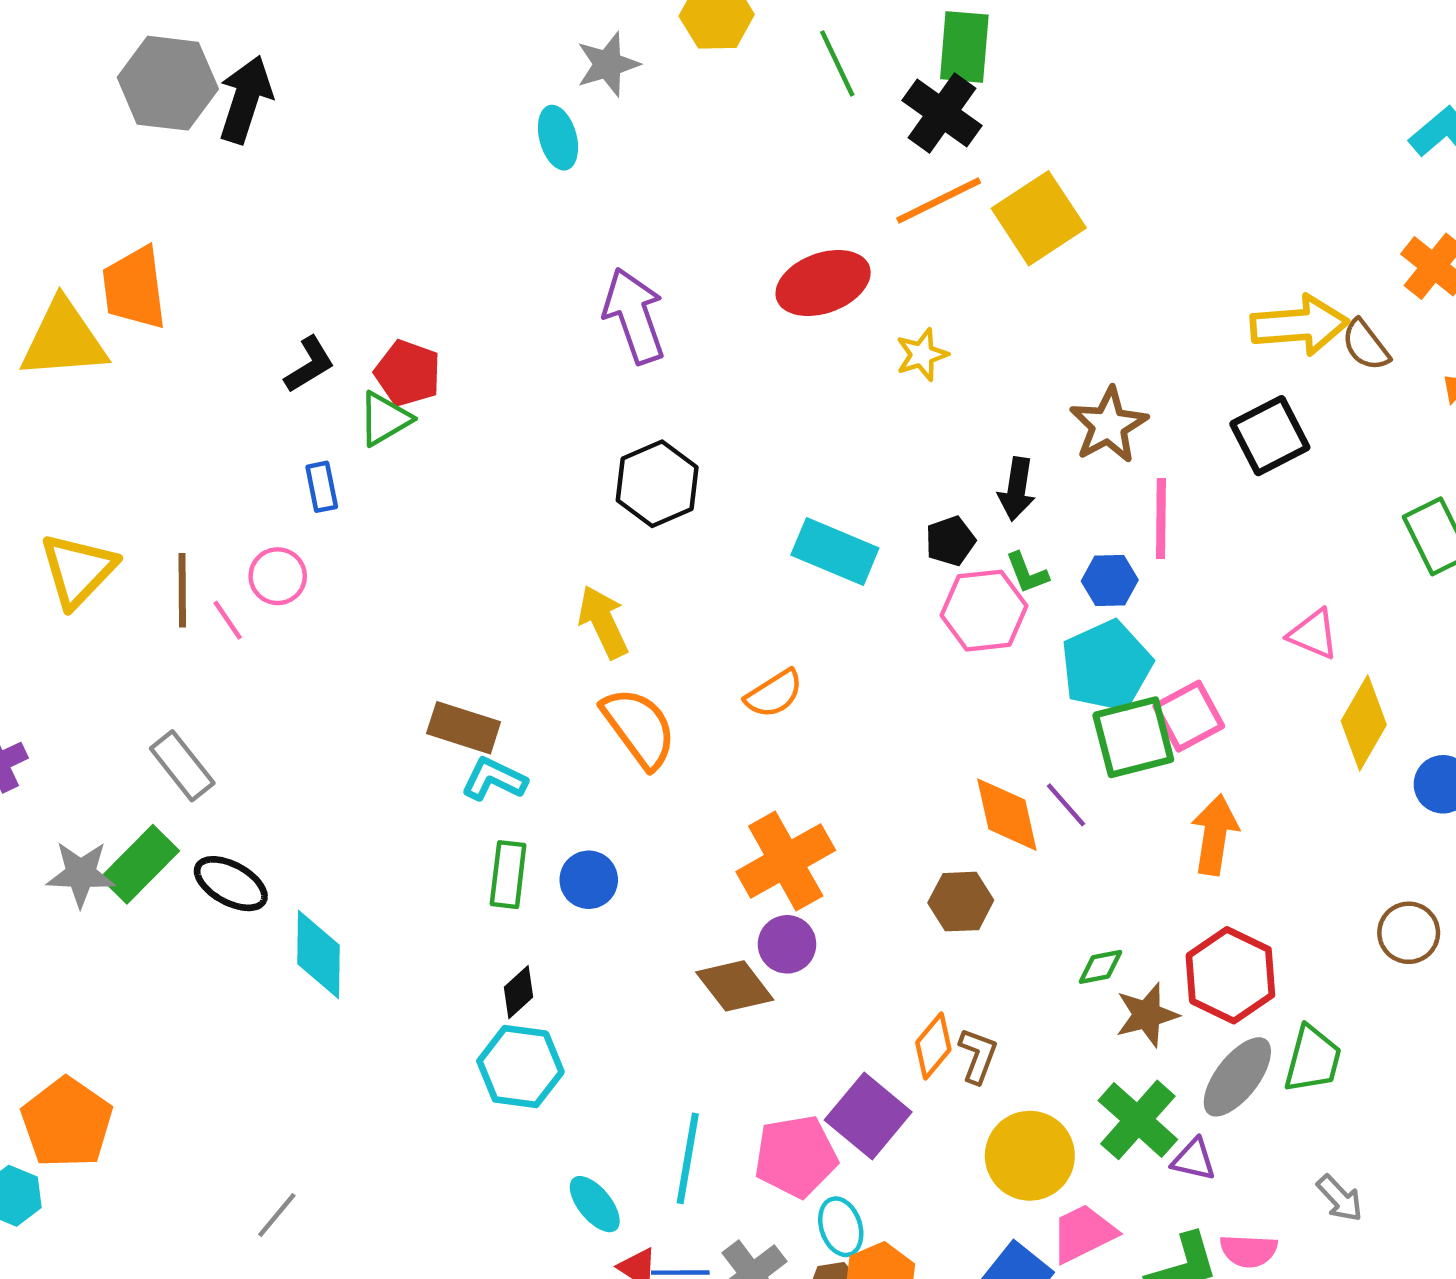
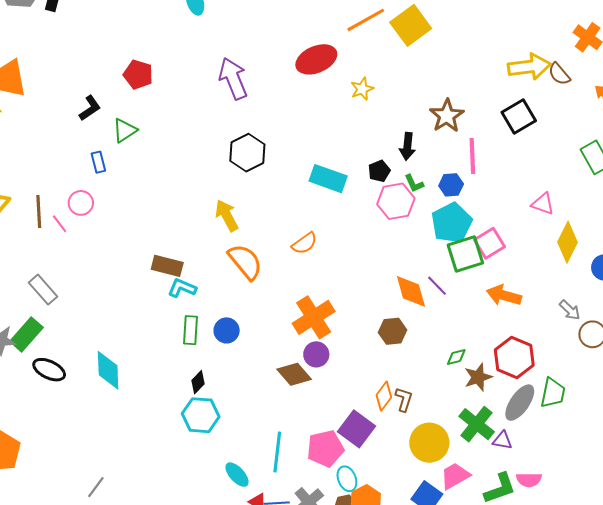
red pentagon: (408, 373) -> (138, 75), moved
orange arrow: (1215, 835) -> (504, 295), turned -80
black ellipse: (231, 884) -> (49, 370), moved
gray arrow: (1340, 1198) -> (570, 310), moved

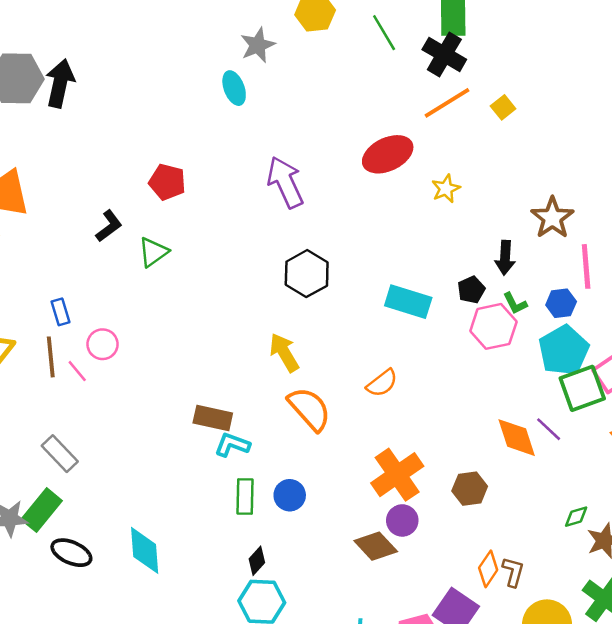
yellow square: (411, 25) -> (503, 107), size x0.5
blue rectangle: (98, 162) -> (61, 312), moved
brown hexagon: (393, 331) -> (470, 489), moved

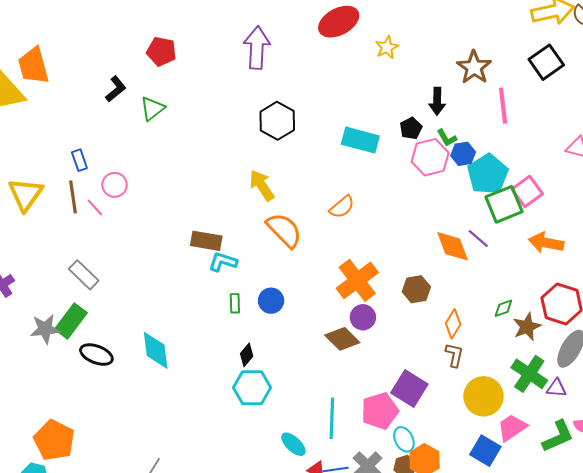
purple arrow: (285, 182) -> (257, 48), turned 30
blue hexagon: (561, 303) -> (463, 154), moved
green rectangle: (245, 497) -> (235, 303), size x0.7
orange diamond: (488, 569) -> (453, 324), moved

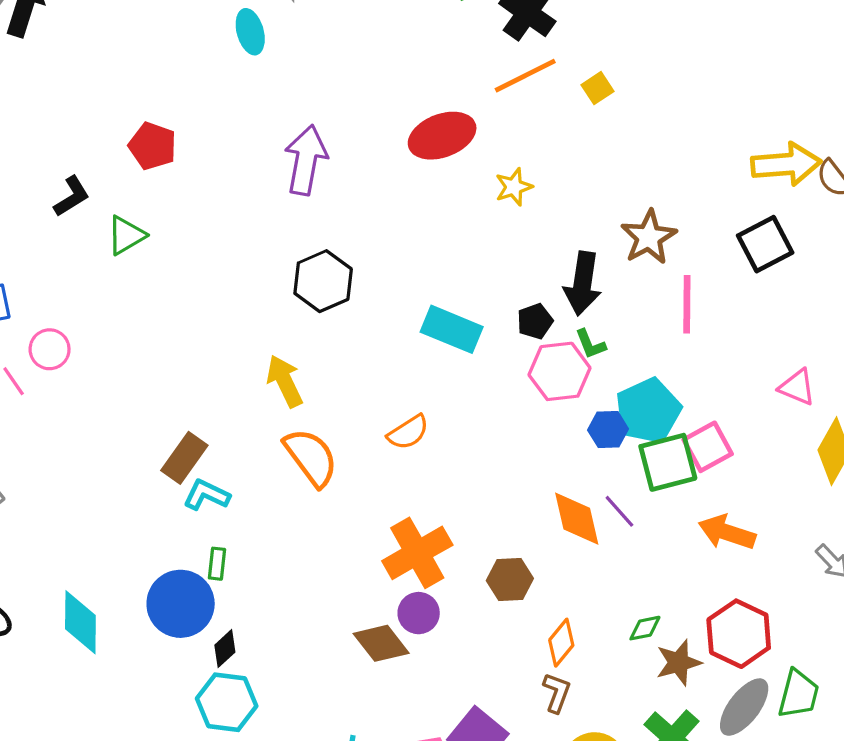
black arrow: (437, 101) -> (583, 284), size x1.4
blue hexagon: (463, 154) -> (608, 430), moved
brown rectangle: (206, 241) -> (184, 458), turned -72
blue circle: (271, 301) -> (181, 604), moved, size x1.6

